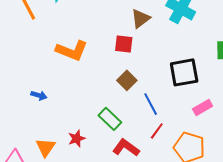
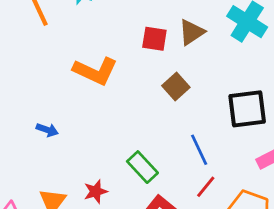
red square: (124, 44) -> (154, 39), moved
brown square: (127, 80) -> (176, 87), moved

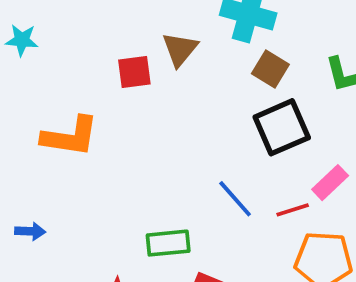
brown square: (176, 87) -> (270, 69), moved
green rectangle: (142, 167) -> (168, 243), turned -36
red line: (206, 187) -> (293, 210), moved, turned 50

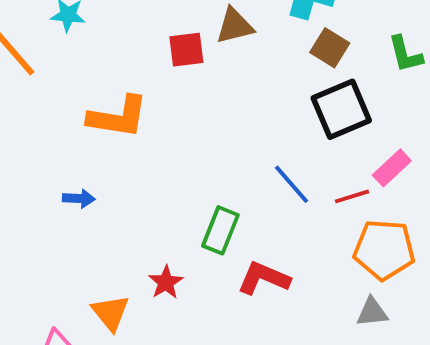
brown triangle: (180, 49) -> (235, 26), turned 36
blue arrow: (30, 231) -> (79, 199), moved
green rectangle: (168, 243) -> (220, 230), turned -63

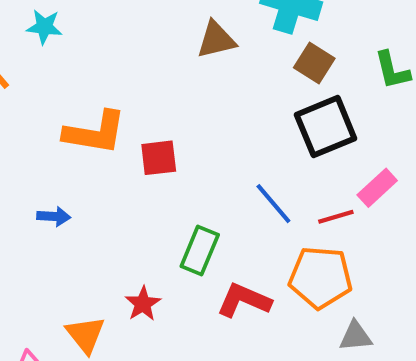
red square: (186, 50) -> (159, 158), moved
orange pentagon: (384, 250) -> (320, 277), moved

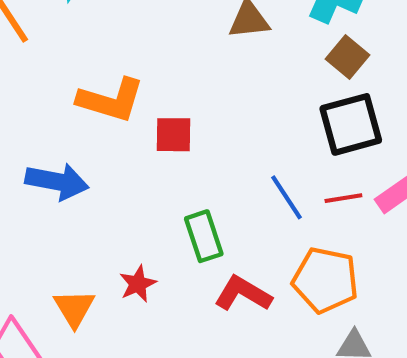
blue arrow: (54, 216) -> (57, 181), size x1.8
red line: (336, 217) -> (343, 198), moved
green rectangle: (200, 251) -> (204, 236), turned -48

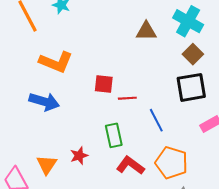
orange L-shape: (111, 100) -> (56, 62), moved
red line: (343, 198) -> (127, 98), moved

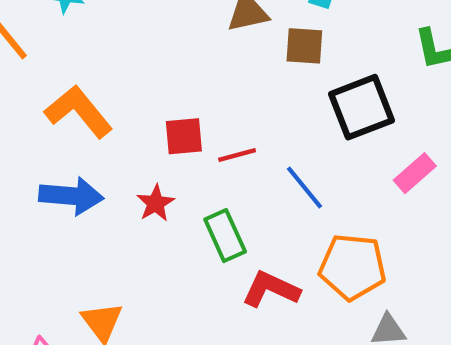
brown square: (193, 54) -> (304, 46), moved, turned -30
orange L-shape: (56, 62) -> (79, 111), turned -140
red star: (79, 156) -> (156, 203), moved

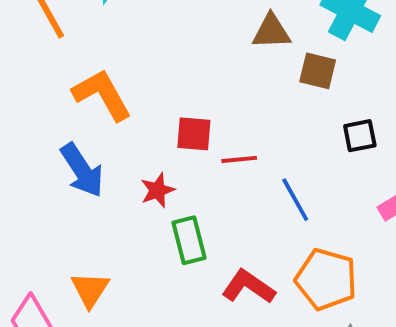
black square: (362, 107) -> (360, 136), size x0.6
blue arrow: (71, 196) -> (82, 170), turned 42
green rectangle: (225, 236) -> (189, 240), moved

